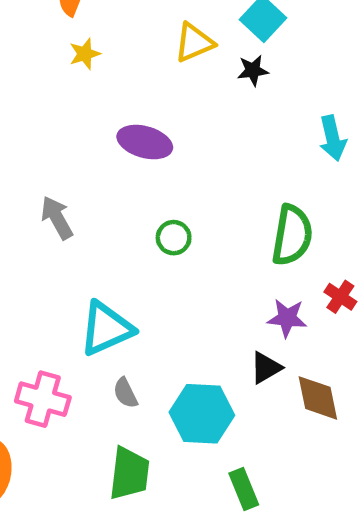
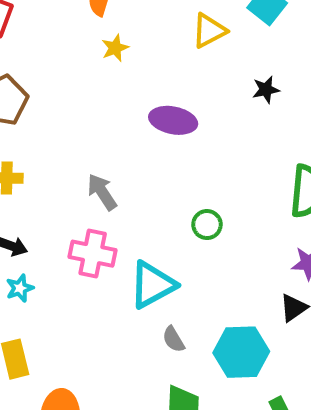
black star: (253, 70) -> (266, 90), moved
green circle: (174, 238) -> (207, 225), moved
pink cross: (43, 399) -> (93, 254), moved

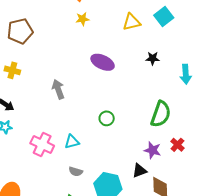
pink cross: (93, 254) -> (42, 144), moved
cyan triangle: (152, 285) -> (72, 142), size x0.6
gray semicircle: (173, 339) -> (76, 172), turned -56

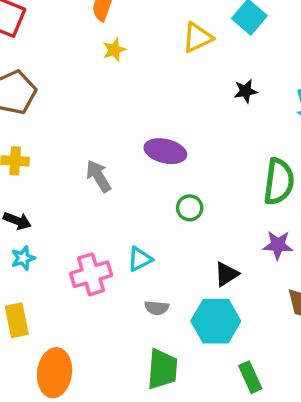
purple ellipse: (103, 62) -> (165, 151), moved
pink cross: (42, 144) -> (91, 274), turned -30
black triangle: (139, 171) -> (227, 274), moved

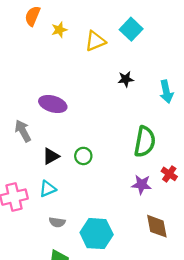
yellow star: (114, 50) -> (59, 30), moved
purple ellipse: (165, 151) -> (53, 104), moved
black triangle: (227, 274) -> (51, 156), moved

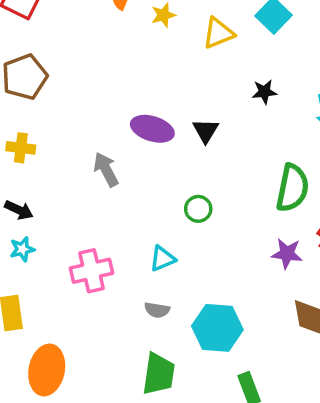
black triangle: (51, 156) -> (206, 131), moved, turned -30
cyan triangle: (48, 189) -> (163, 258), moved

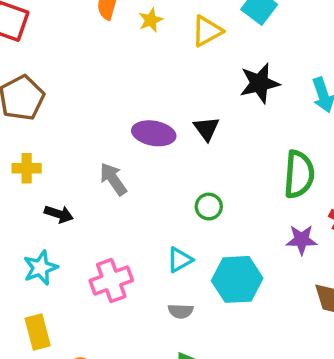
black star: (264, 92) -> (260, 83), size x1.6
black arrow: (19, 210) -> (59, 214), moved
cyan star: (22, 249) -> (40, 268), size x1.4
cyan hexagon: (217, 328) -> (237, 279), moved

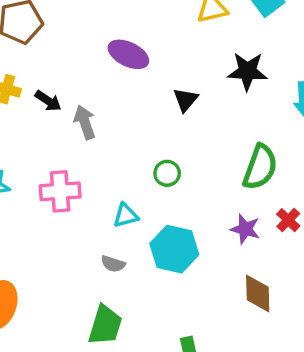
purple ellipse: (154, 133) -> (128, 54), moved
black arrow: (59, 214) -> (48, 101), moved
pink cross: (111, 280) -> (60, 191), moved

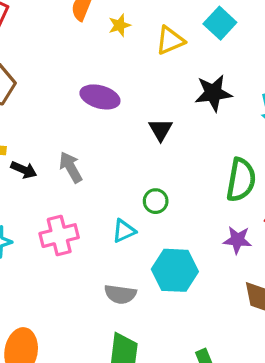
black arrow: (48, 101) -> (24, 170), moved
cyan triangle: (126, 215) -> (124, 231), moved
gray semicircle: (113, 264) -> (120, 294), size x1.4

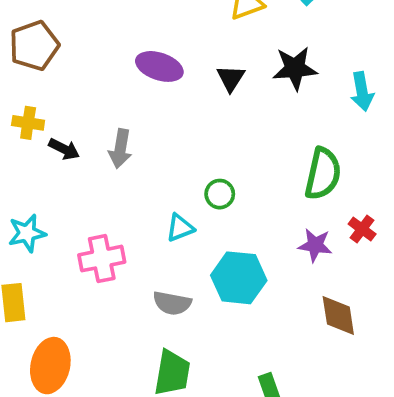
black triangle: (161, 130) -> (231, 78), moved
gray arrow: (71, 167) -> (120, 149), turned -144
pink cross: (59, 236) -> (102, 259), moved

